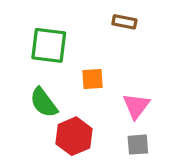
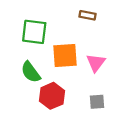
orange square: (92, 79) -> (65, 56), size x1.6
pink triangle: (136, 106) -> (96, 63), moved

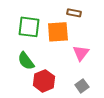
orange square: (65, 56) -> (58, 32), moved
gray square: (97, 102) -> (82, 86), turned -32

